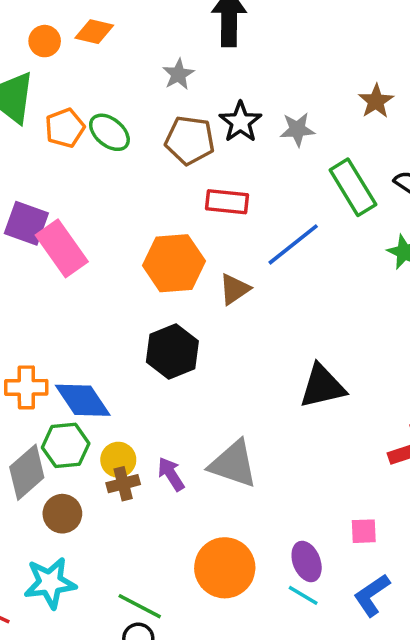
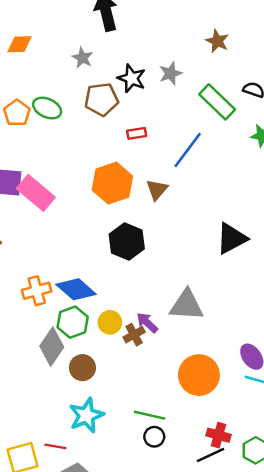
red rectangle: (227, 202) -> (137, 133), size x0.7
brown cross: (123, 484) -> (134, 335), moved

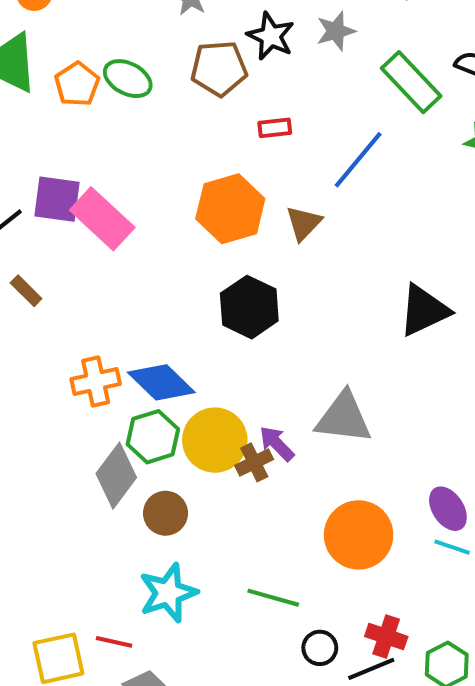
yellow circle: (110, 322) -> (215, 440), size x1.6
black circle: (154, 437) -> (320, 648), moved

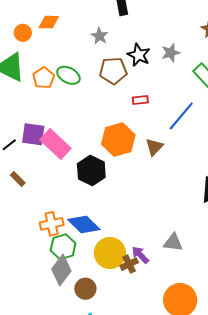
black hexagon: (249, 307) -> (91, 170), moved
gray triangle: (344, 418) -> (173, 242), size x0.7
green hexagon: (153, 437) -> (63, 247), moved

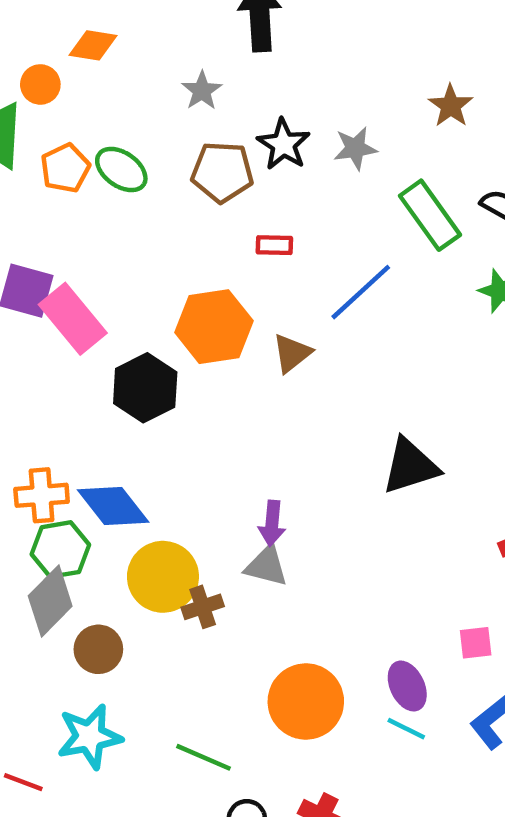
orange circle: (23, 33) -> (40, 84), moved
gray triangle: (173, 242) -> (266, 566), moved
purple arrow: (140, 255) -> (272, 523), moved, turned -138

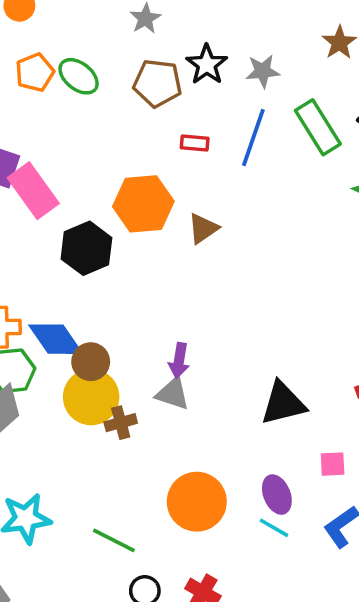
blue line: (361, 292) -> (253, 137), moved, turned -32
black triangle: (410, 466) -> (283, 403), moved
brown circle: (98, 649) -> (91, 362), moved

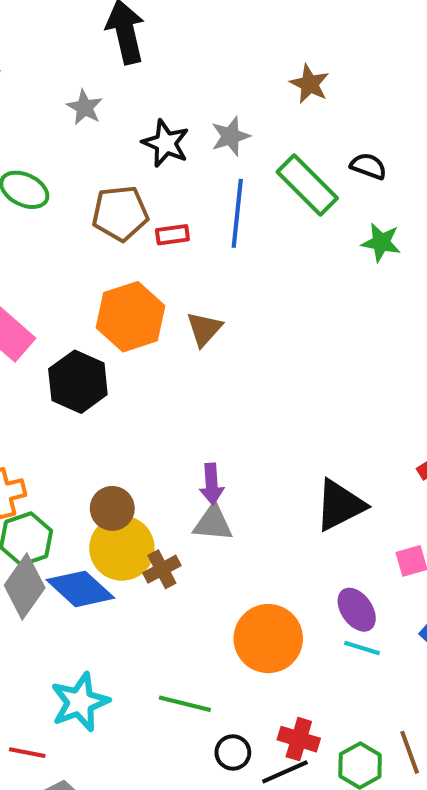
brown pentagon: (157, 83) -> (120, 213), moved
blue diamond: (56, 339) -> (80, 589), moved

